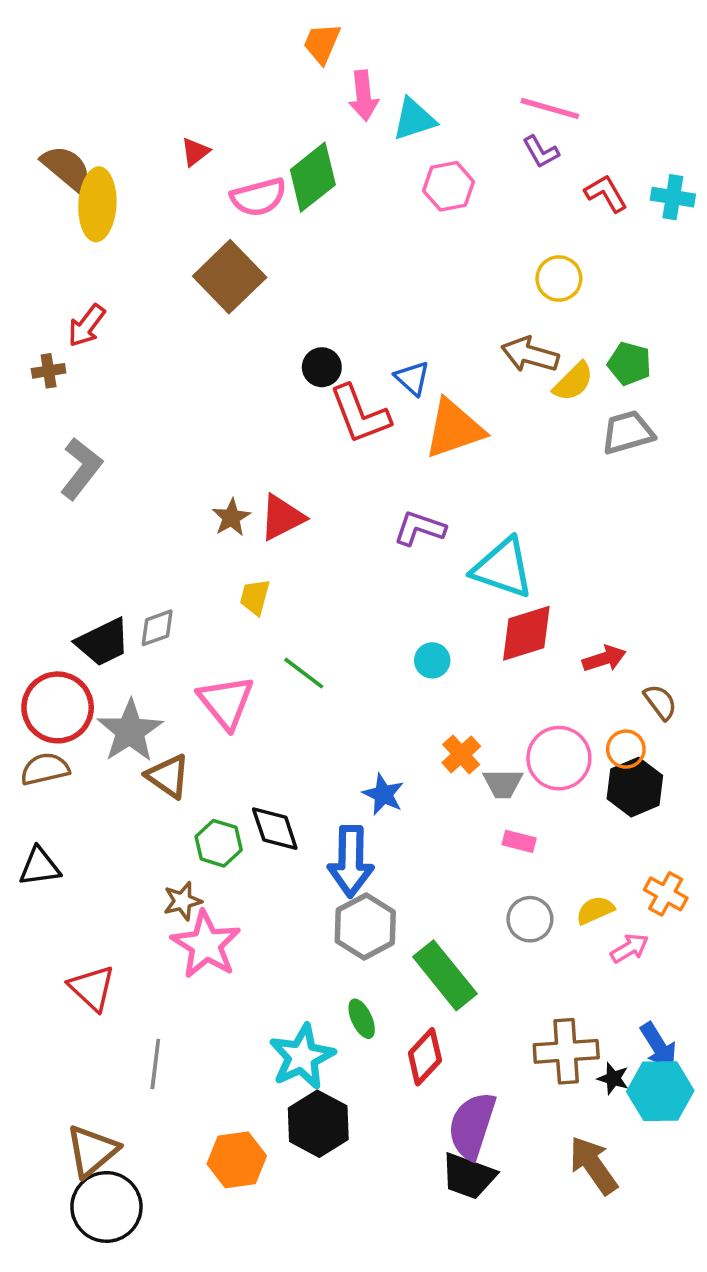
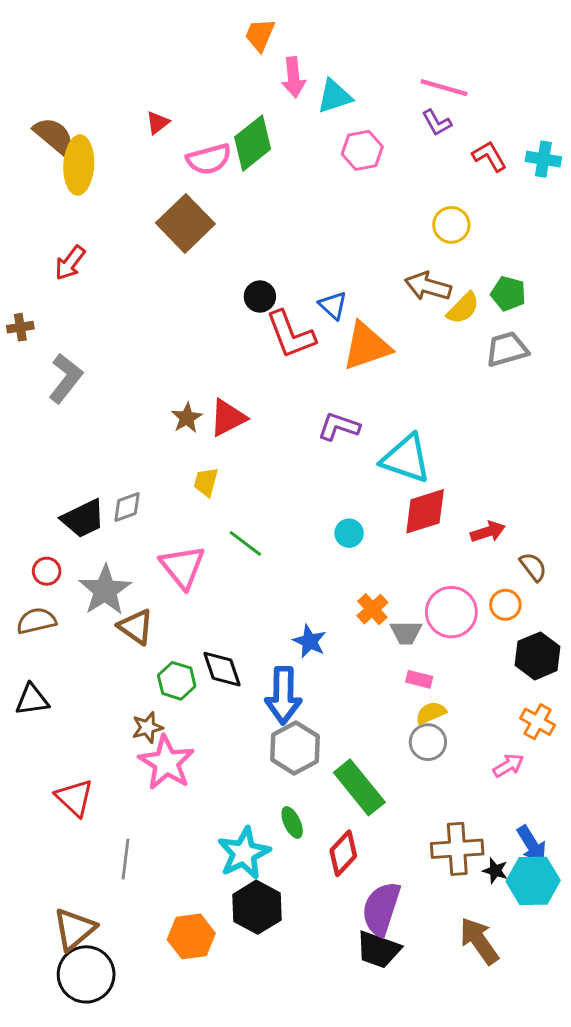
brown cross: (49, 371) -> (20, 327), moved
red circle: (58, 707) -> (47, 571), size x0.5
black hexagon: (635, 787) -> (538, 656), moved
yellow semicircle: (595, 910) -> (431, 713), moved

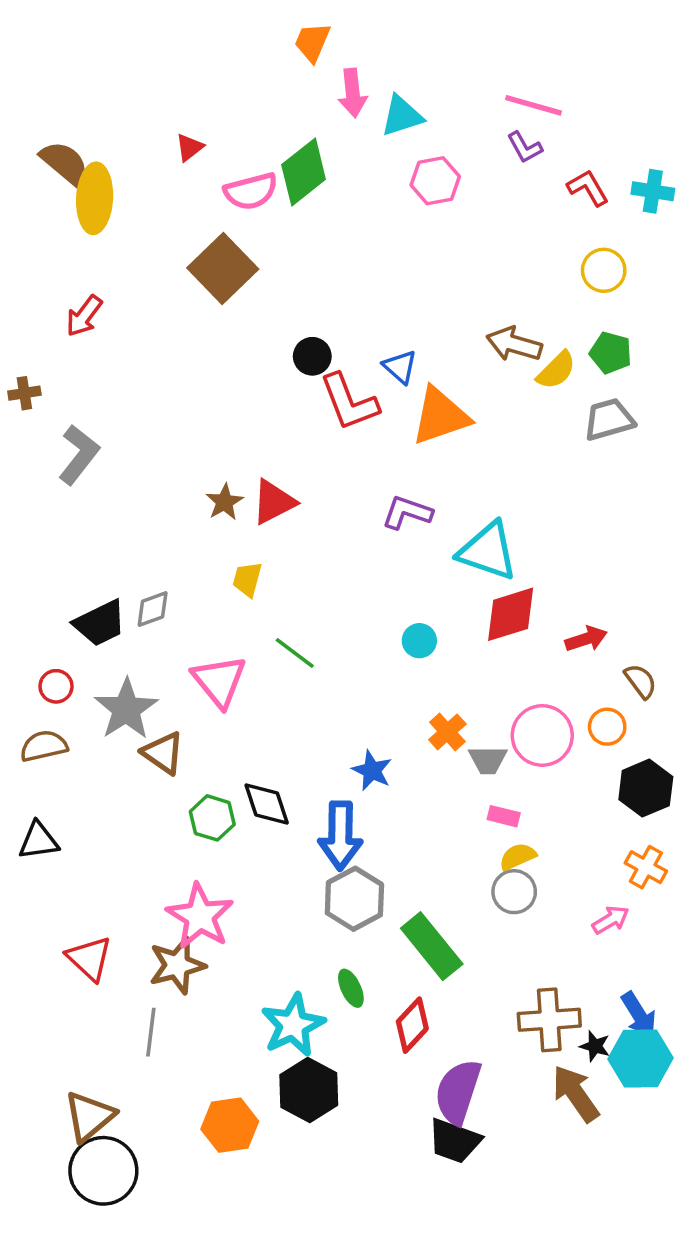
yellow circle: (451, 225) -> (604, 270), moved
brown star: (147, 728) -> (177, 965), moved, size x1.5
brown arrow: (479, 941) -> (576, 1094), moved

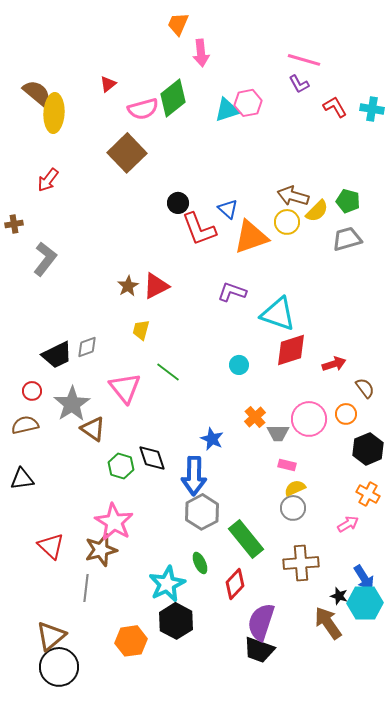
cyan triangle: (402, 116) -> (227, 110), moved
yellow circle: (604, 270) -> (287, 222), moved
brown cross: (549, 1020) -> (301, 563), moved

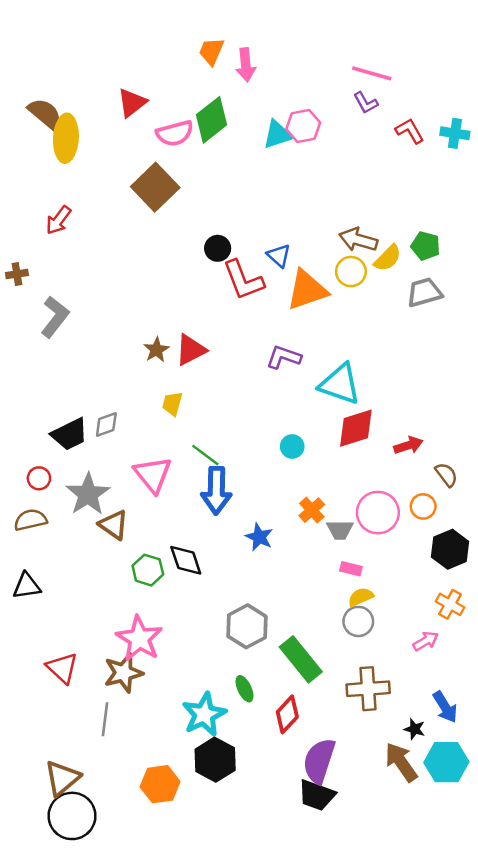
orange trapezoid: (178, 24) -> (211, 51), moved
red triangle: (108, 84) -> (132, 103), size x1.5
blue arrow: (194, 476) -> (216, 491), moved
cyan hexagon: (365, 603) -> (446, 762), moved

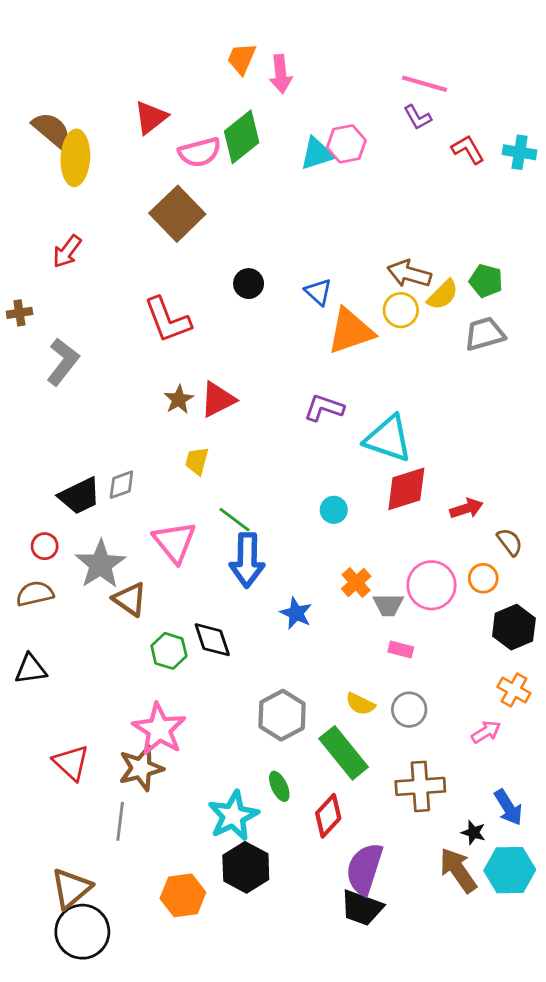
red L-shape: (243, 280) -> (168, 320), moved
yellow semicircle: (361, 597) -> (360, 704), moved, turned -130

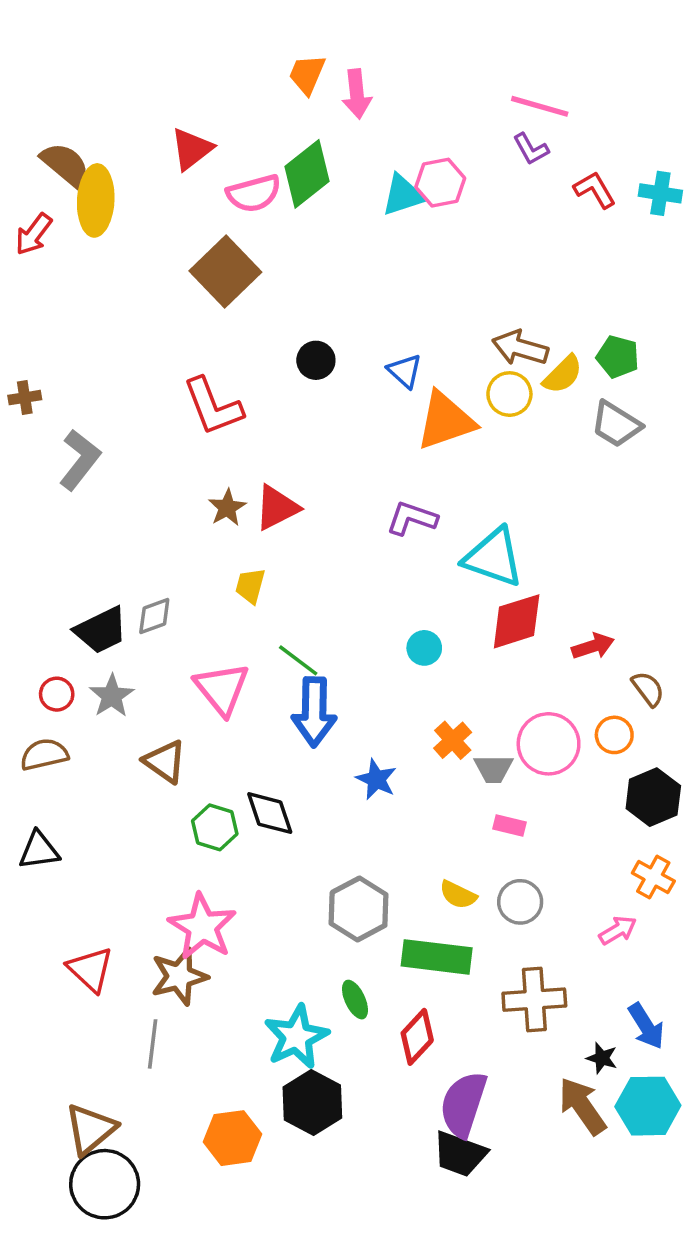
red arrow: (67, 251) -> (34, 234), moved
gray trapezoid: (485, 334) -> (616, 424), turned -132
gray star: (100, 564) -> (112, 696), moved, size x0.7
green rectangle: (344, 753) -> (437, 957), turned -44

